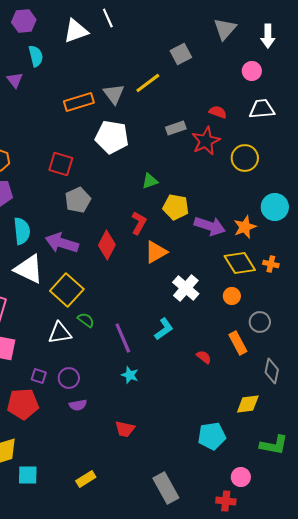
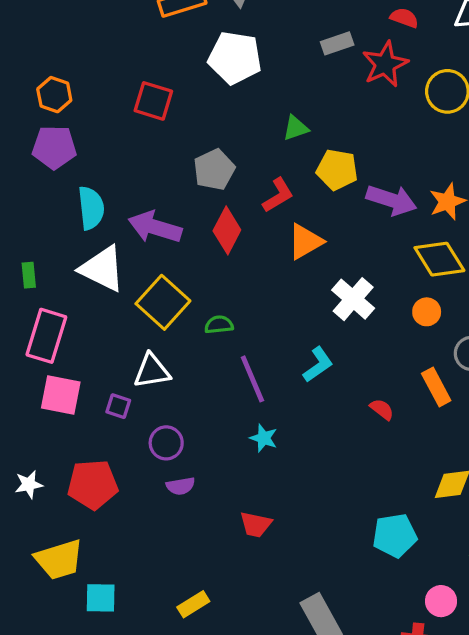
gray pentagon: (78, 200) -> (214, 170), moved
red L-shape: (139, 223) -> (278, 195), turned 30
green semicircle: (86, 320) -> (219, 325), moved, turned -42
purple square: (39, 376) -> (118, 406), moved

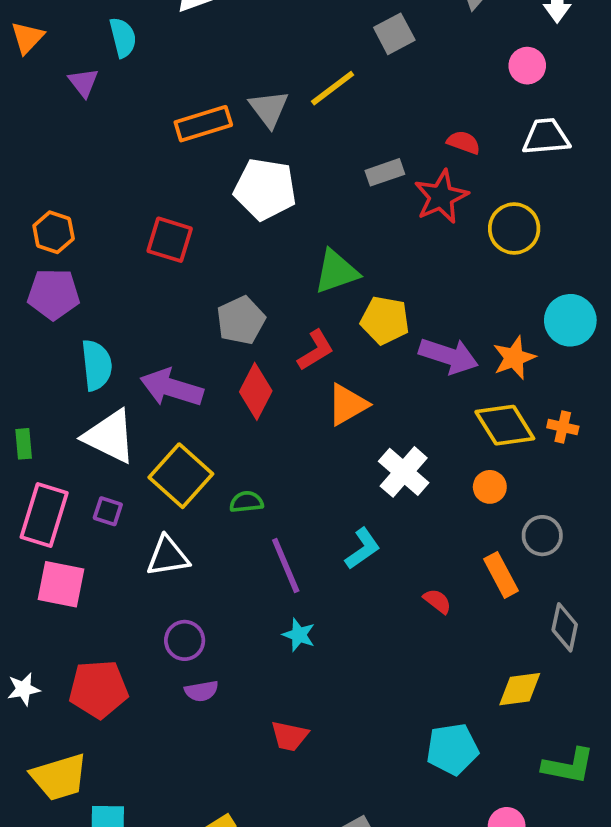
green triangle: (296, 128) -> (336, 272), size x1.5
purple square: (118, 406) -> (108, 511), moved

